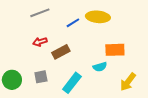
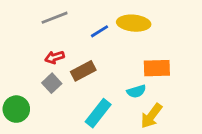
gray square: (41, 77) -> (52, 83), moved, turned -32
yellow arrow: (128, 82) -> (151, 116), moved

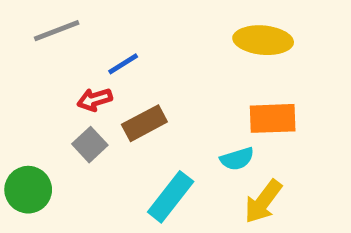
gray line: (55, 18) -> (57, 31), moved
yellow ellipse: (134, 23) -> (263, 40), moved
blue line: (100, 31) -> (123, 64), moved

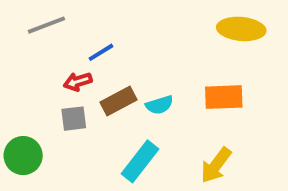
yellow ellipse: (263, 40) -> (241, 29), moved
gray square: (90, 145) -> (74, 119), turned 36
cyan semicircle: (237, 159) -> (159, 105), moved

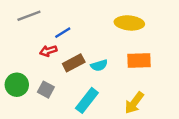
yellow ellipse: (241, 29) -> (129, 23), moved
gray square: (74, 119) -> (46, 90), moved, turned 35
green circle: (23, 156) -> (17, 85), moved

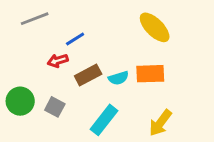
yellow ellipse: (129, 23) -> (155, 27), turned 40
orange rectangle: (139, 61) -> (150, 74), moved

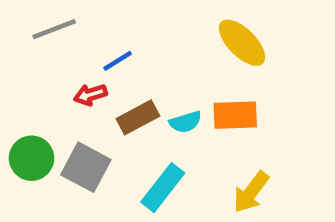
gray square: (55, 107) -> (86, 167), size x1.5

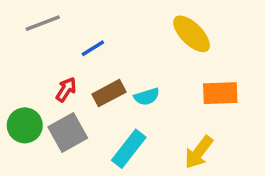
red arrow: (90, 95) -> (66, 89), moved, turned 140
orange rectangle: (235, 115) -> (220, 93), moved
gray square: (86, 167) -> (68, 133), turned 33

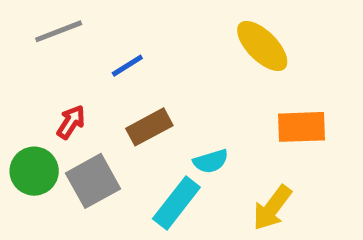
red arrow: (66, 89) -> (71, 122), moved
cyan semicircle: (147, 97) -> (211, 161), moved

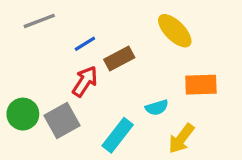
red arrow: (71, 122) -> (85, 81), moved, size x1.4
brown rectangle: (149, 127) -> (119, 58), moved
cyan semicircle: (211, 161) -> (157, 107), moved

